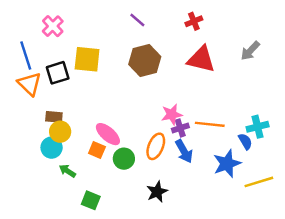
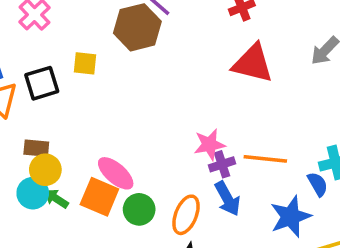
yellow square: (87, 59) -> (85, 63), size x0.6
brown hexagon: (145, 60) -> (137, 27), moved
orange ellipse: (156, 146) -> (186, 215), moved
orange square: (97, 150) -> (99, 197), size x1.5
green arrow: (67, 171) -> (56, 199), moved

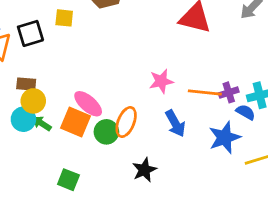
purple cross: (222, 164) -> (229, 92), moved
blue semicircle: (318, 184) -> (246, 112), turned -30
orange ellipse: (186, 215) -> (126, 122), moved

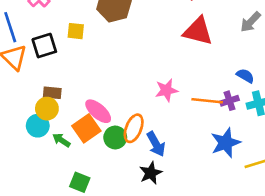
brown rectangle: (26, 84) -> (52, 93), moved
blue semicircle: (246, 112) -> (245, 76), moved
orange square: (75, 122) -> (86, 128), turned 32
green arrow: (42, 123) -> (61, 140), moved
blue arrow: (175, 123) -> (156, 144), moved

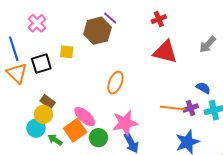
pink star: (166, 90) -> (125, 123), moved, size x1.4
brown rectangle: (52, 93) -> (48, 102), turned 32
orange ellipse: (134, 128) -> (115, 83), moved

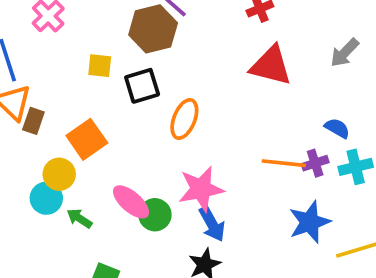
black square: (41, 64) -> (142, 86), moved
brown rectangle: (48, 102) -> (33, 121), moved, turned 72
pink ellipse: (85, 116) -> (131, 202), moved
orange square: (75, 130) -> (87, 139), moved

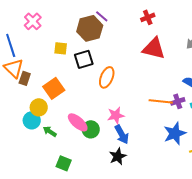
pink star: (201, 189) -> (116, 115), size x0.7

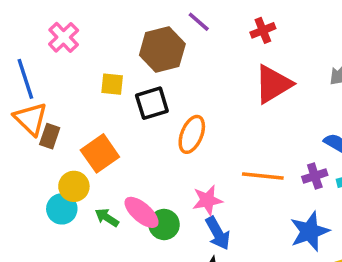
purple line: (102, 16) -> (199, 22), moved
red triangle: (154, 48) -> (273, 84), turned -45
orange line: (161, 101) -> (263, 176), moved
green arrow: (50, 131) -> (107, 218), moved

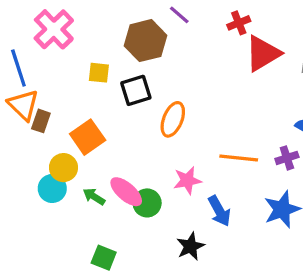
pink cross: (64, 37) -> (54, 29), size x1.4
red triangle: (273, 84) -> (263, 53), moved
blue arrow: (218, 233) -> (219, 211), moved

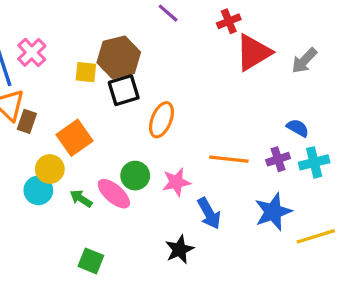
pink cross: (54, 29) -> (32, 52), moved, size x0.7
brown hexagon: (145, 41) -> (119, 57), moved
green circle: (147, 203) -> (135, 176), moved

